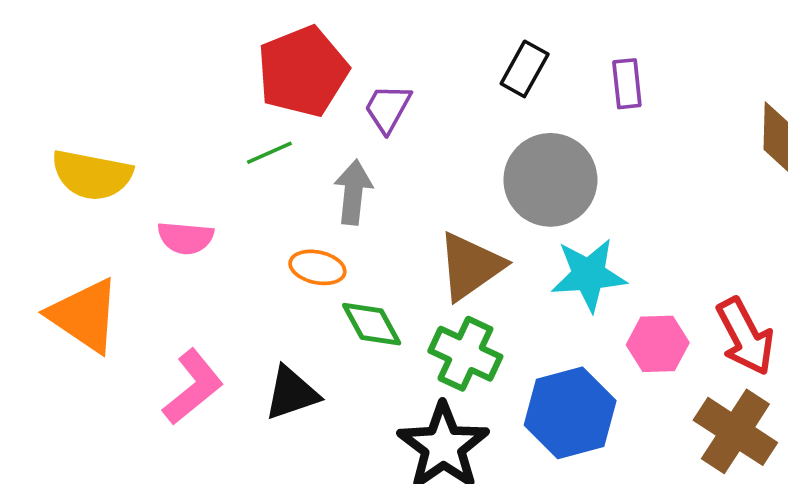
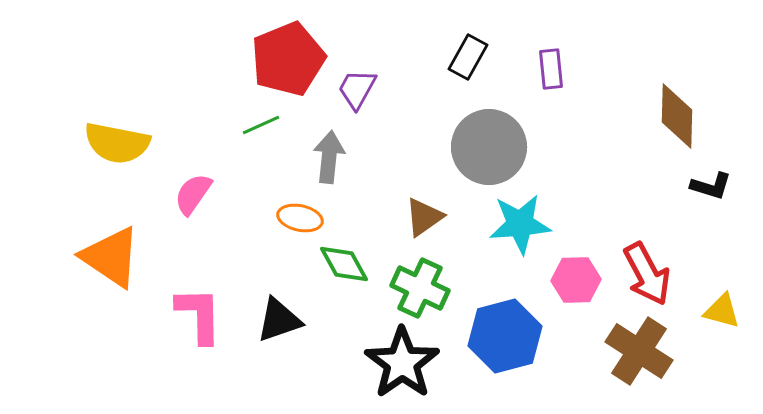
pink semicircle: (186, 238) -> (193, 194), turned 120
brown triangle: (470, 266) -> (424, 217), size x0.7
pink L-shape: (193, 387) -> (199, 315), turned -52

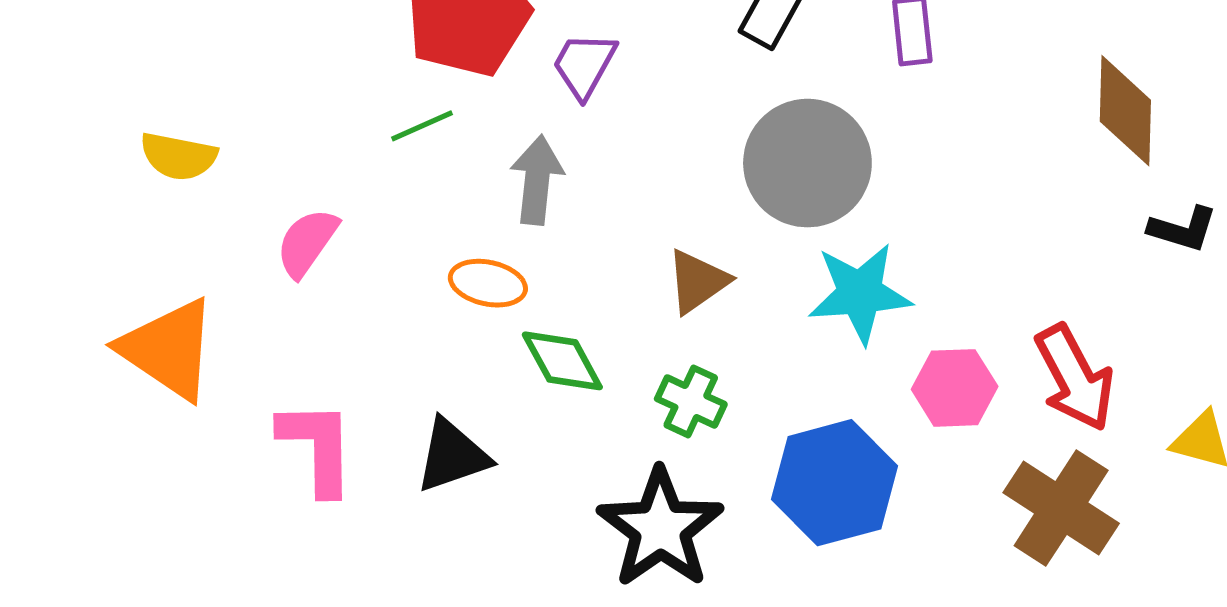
yellow semicircle: (117, 143) -> (178, 156), size x0.7
green cross: (420, 288) -> (691, 401), size x0.7

